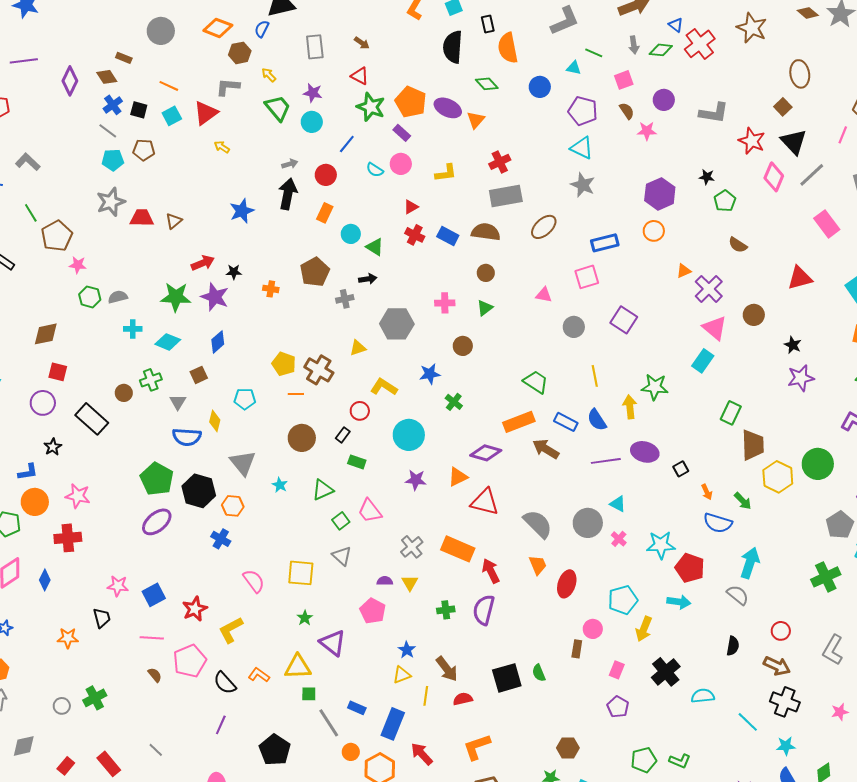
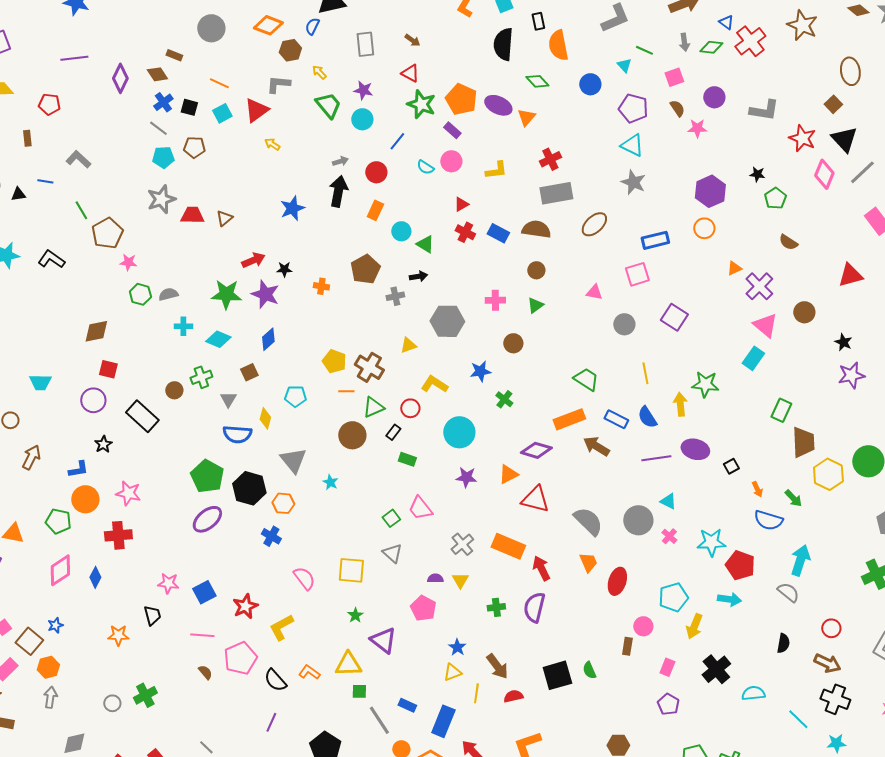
cyan triangle: (574, 68) -> (624, 65), turned 35
green triangle: (323, 490) -> (373, 407), moved

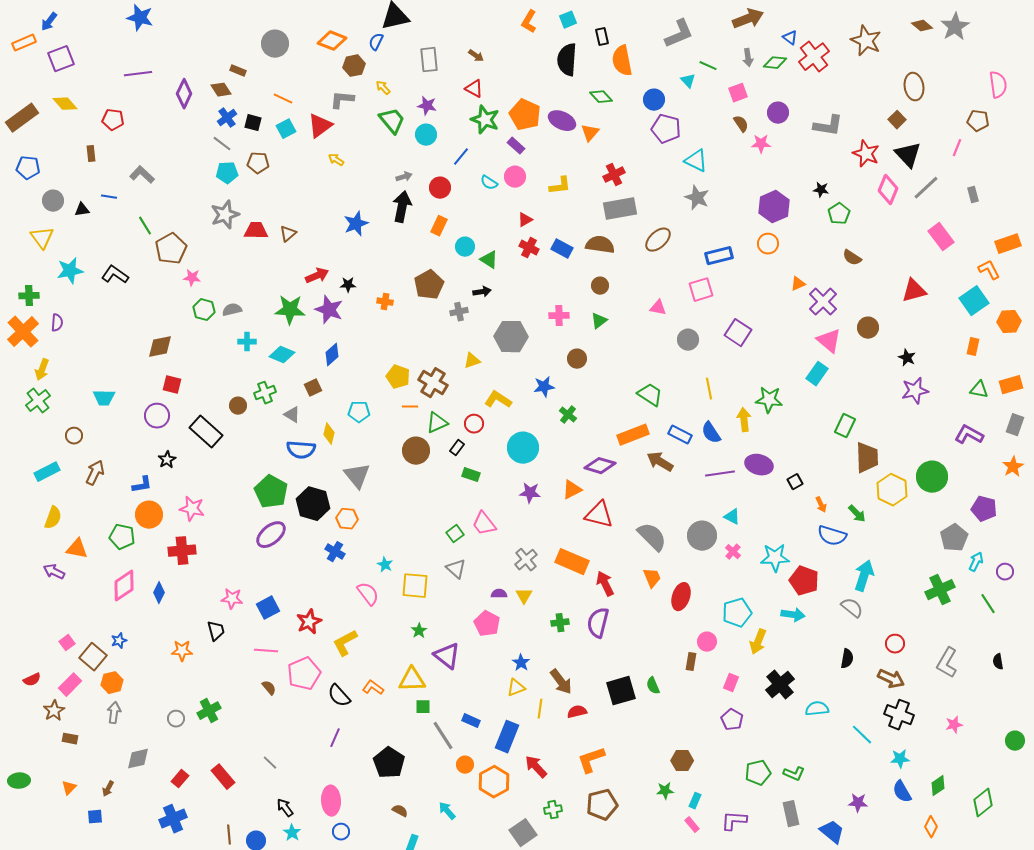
purple pentagon: (633, 108) -> (666, 129), moved
gray triangle: (228, 399) -> (292, 415), turned -30
cyan star: (330, 482) -> (385, 565), moved

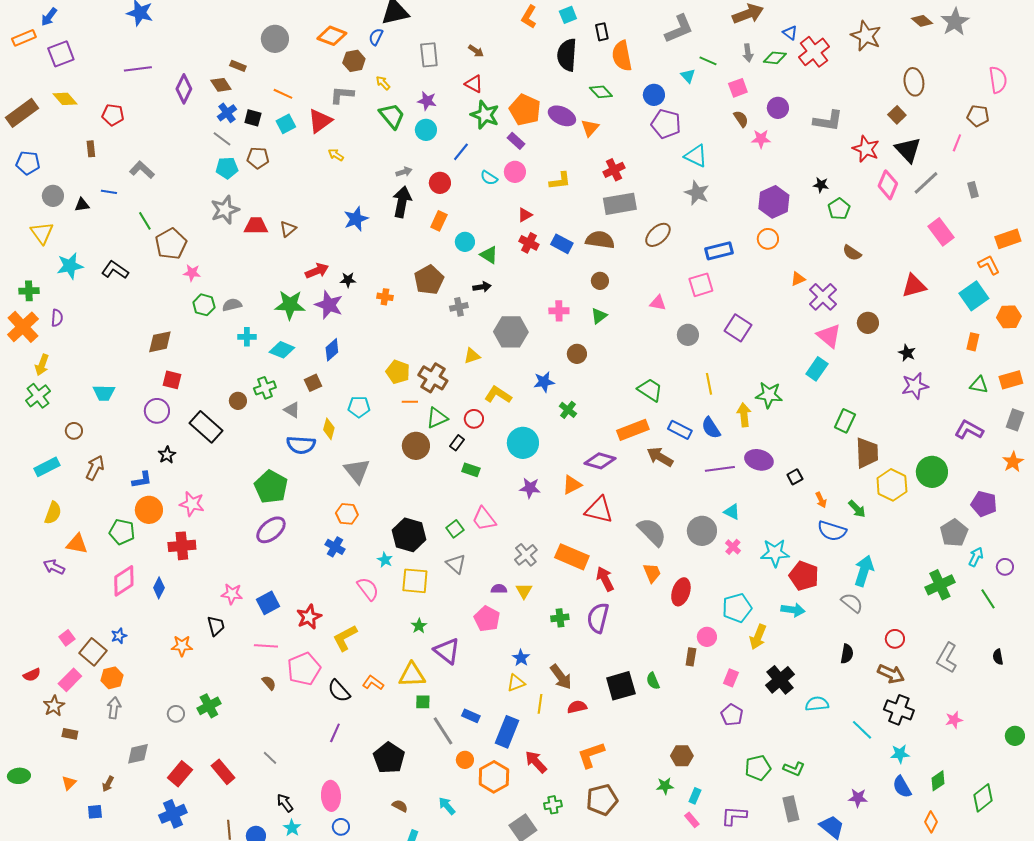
black hexagon: (313, 504) -> (409, 535), moved
red rectangle: (180, 779) -> (180, 774), size x1.4

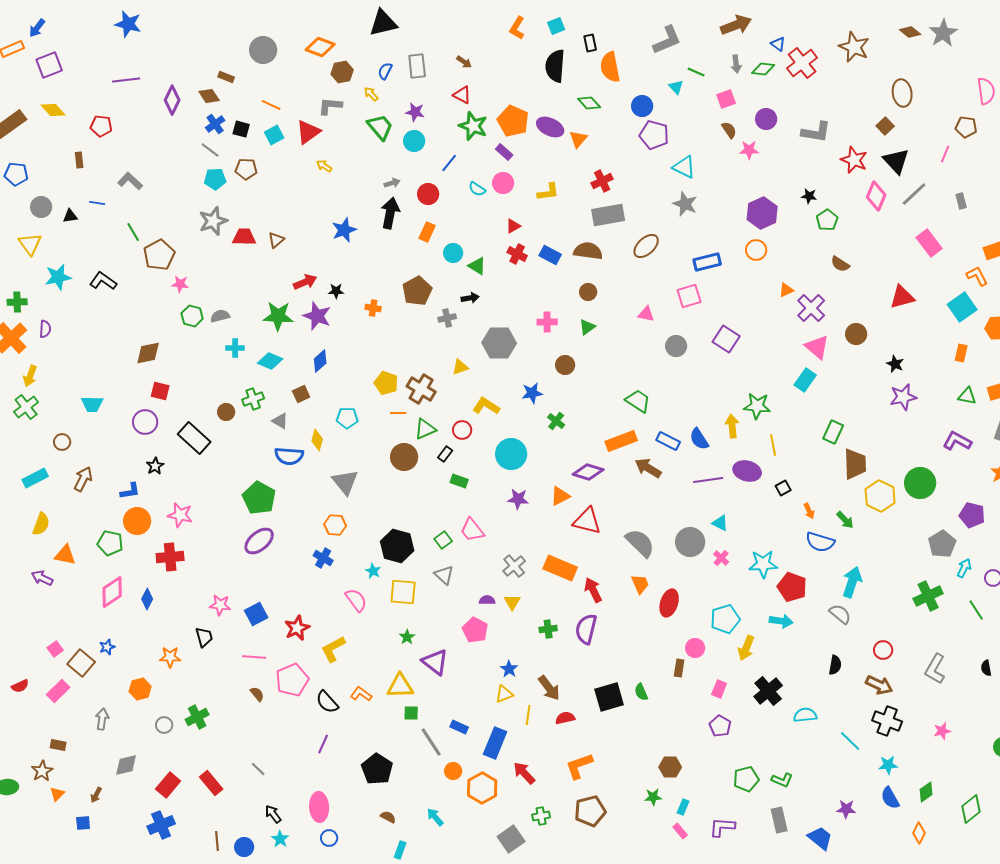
blue semicircle: (376, 37) -> (385, 71), moved
yellow line: (709, 384) -> (773, 445), moved
orange hexagon: (112, 678) -> (140, 689), moved
brown star: (54, 706) -> (42, 771), moved

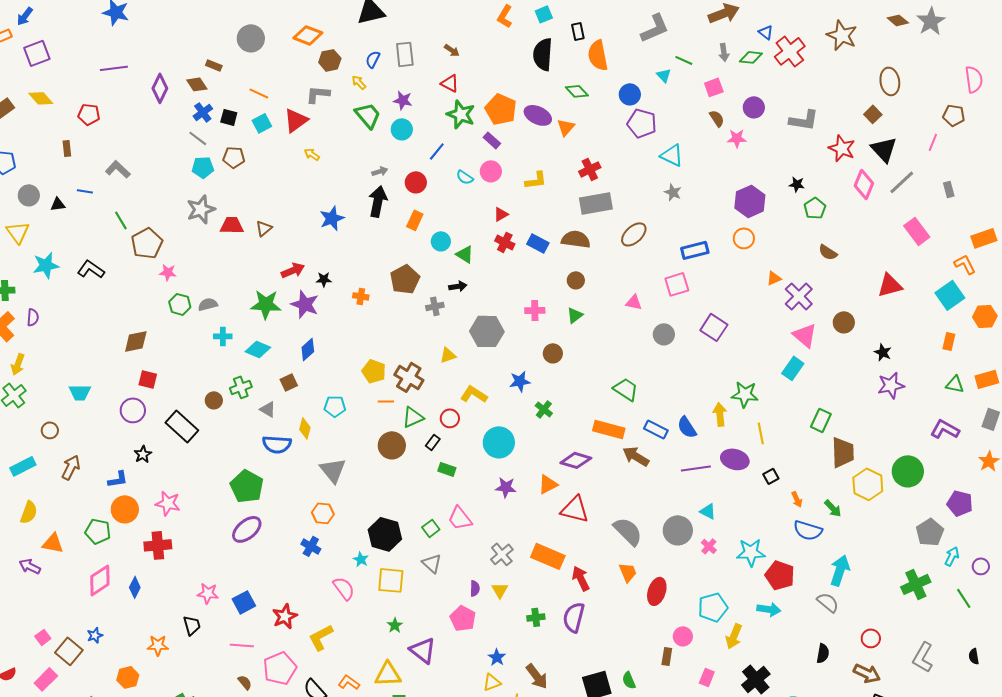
gray star: (685, 204) -> (673, 192), size x0.7
orange rectangle: (621, 441) -> (609, 429), turned 36
purple semicircle: (487, 600) -> (475, 588), turned 91

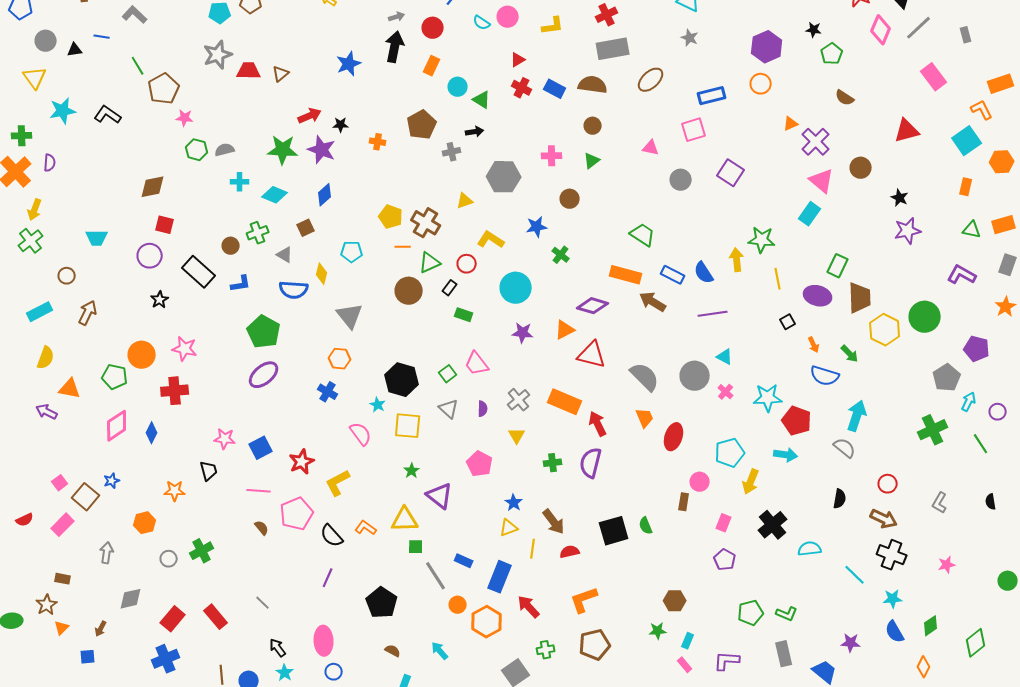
purple ellipse: (735, 459) -> (818, 296), moved
blue L-shape: (118, 479) -> (241, 284), moved
purple semicircle: (475, 588) -> (483, 409), moved
gray L-shape: (923, 657) -> (940, 503), size x0.7

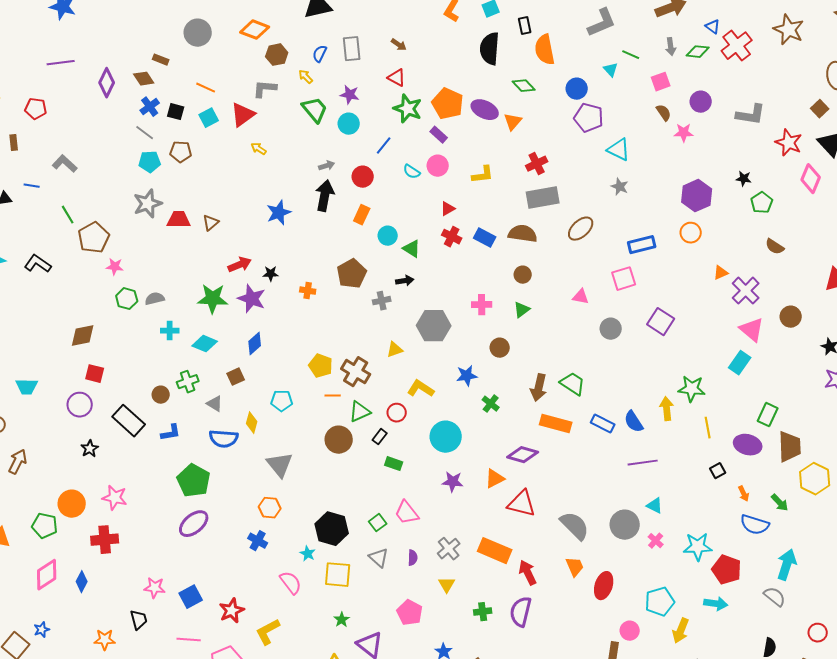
brown arrow: (653, 302) -> (539, 388), moved, turned -108

